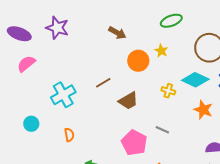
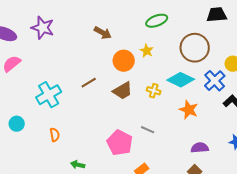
brown trapezoid: (128, 101) -> (123, 91), moved

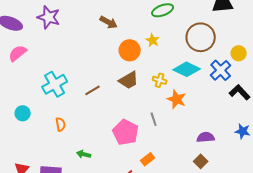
brown line: (89, 83) -> (93, 90), moved
orange star: (189, 110) -> (177, 99), moved
gray line: (148, 130) -> (154, 119), turned 48

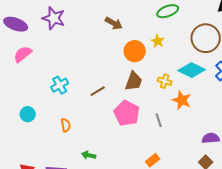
brown trapezoid: (129, 80) -> (134, 81), turned -40
cyan cross: (55, 84) -> (60, 85), size x0.7
pink pentagon: (126, 132) -> (127, 113), moved

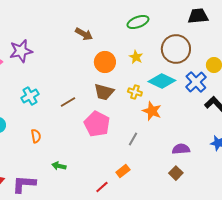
purple star: (54, 18) -> (21, 51), moved, turned -30
yellow star: (158, 41) -> (136, 57), moved
brown trapezoid: (134, 81) -> (104, 92), turned 85
gray line: (159, 120) -> (133, 139), moved, turned 48

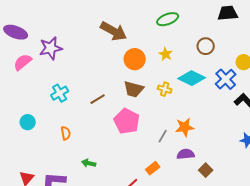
brown arrow: (84, 34) -> (114, 31), size x1.5
brown circle: (176, 49) -> (206, 46), size x0.6
orange star: (152, 111) -> (185, 127), moved, turned -30
purple semicircle: (181, 149) -> (186, 154), moved

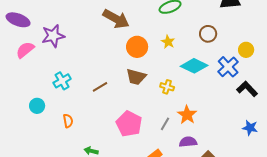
yellow cross: (165, 89) -> (167, 87), moved
pink pentagon: (127, 121) -> (129, 124), moved
cyan circle: (28, 122) -> (37, 106), moved
orange star: (185, 127) -> (187, 115), turned -30

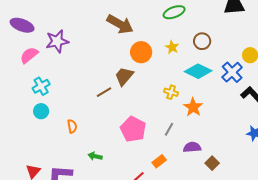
brown circle: (208, 34) -> (202, 41), moved
brown trapezoid: (136, 77) -> (124, 76), moved, turned 115
cyan cross: (62, 81) -> (41, 86), moved
orange star: (187, 115) -> (193, 107), moved

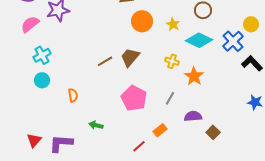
yellow star: (172, 47) -> (173, 24), moved
brown trapezoid: (124, 76) -> (130, 57), moved

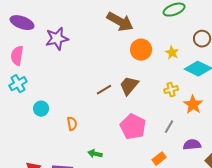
pink semicircle: (30, 24) -> (17, 56), moved, turned -42
cyan cross: (42, 55) -> (18, 84), moved
yellow cross: (172, 61) -> (171, 90), turned -32

